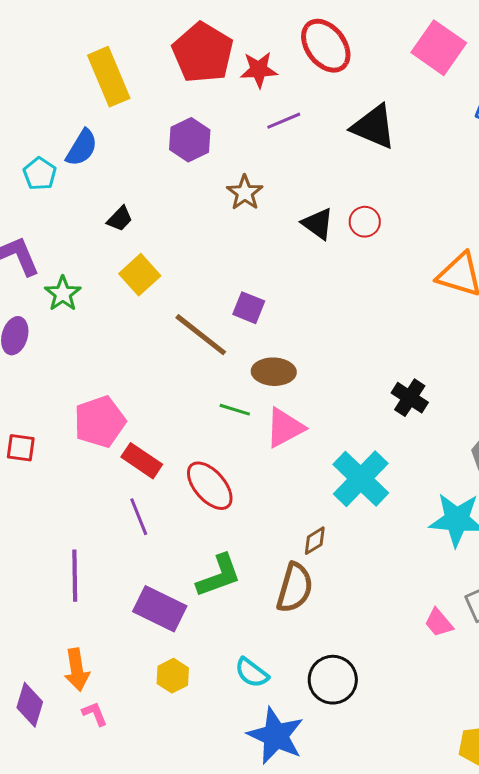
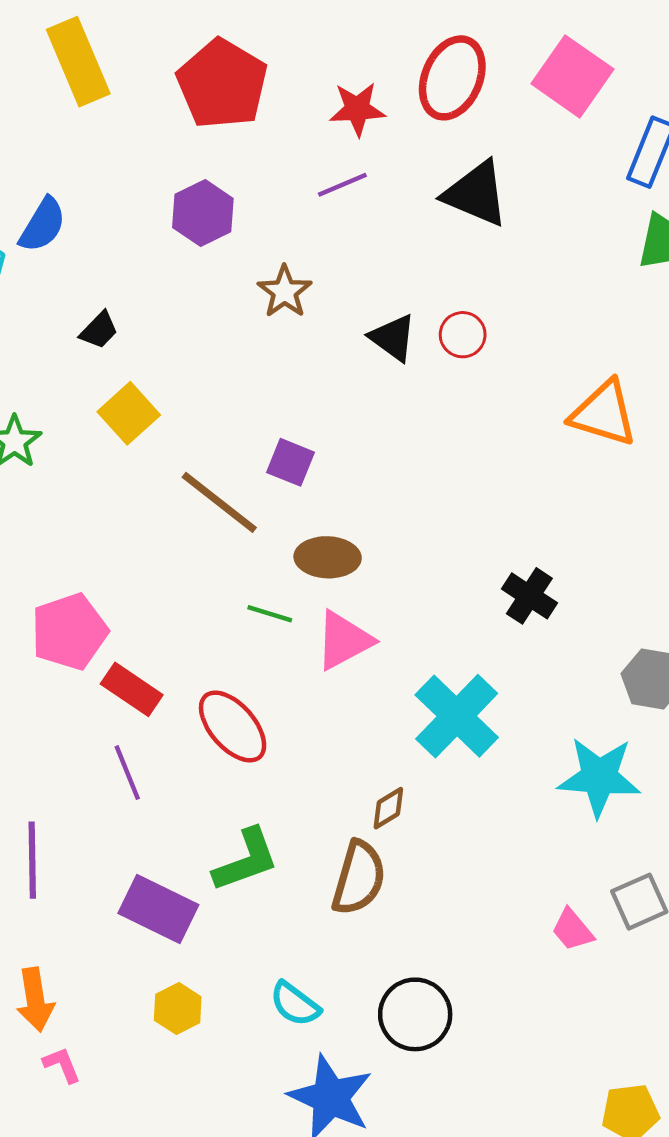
red ellipse: (326, 46) -> (452, 78), moved, turned 60
red star: (259, 70) -> (357, 109), moved
yellow rectangle: (109, 77) -> (78, 62), moved

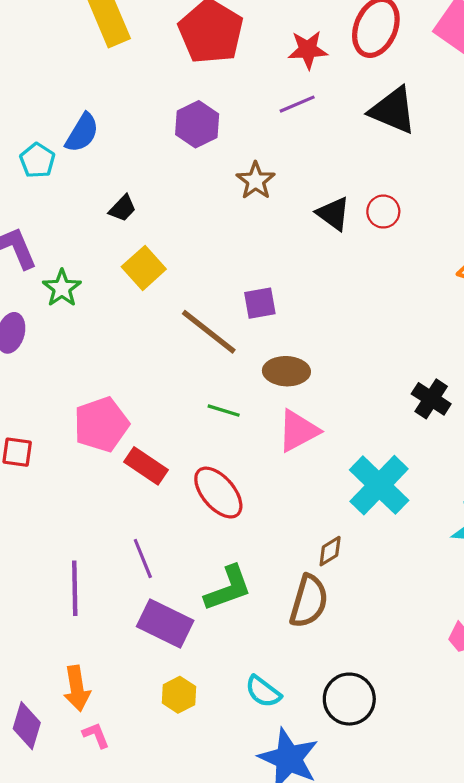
purple square: (290, 462) -> (260, 303), turned -32
green line: (270, 614) -> (224, 411), moved
purple line: (127, 773) -> (143, 559), moved

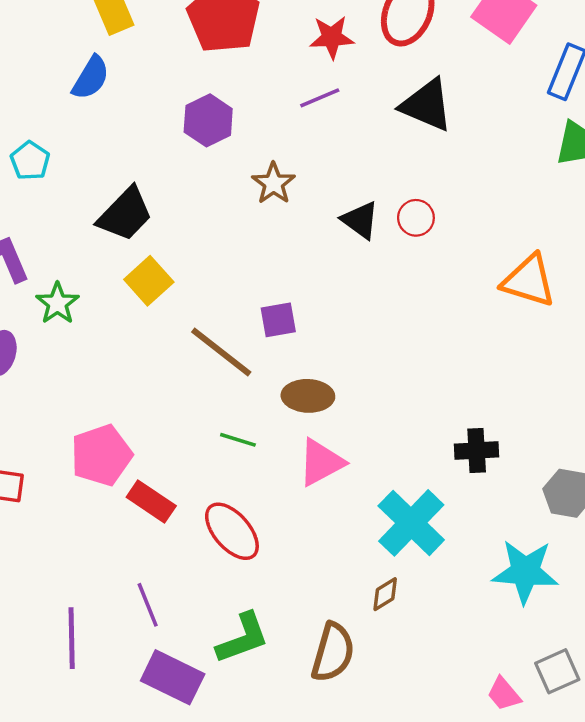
blue semicircle: (82, 133) -> (91, 78), moved
black trapezoid: (123, 208) -> (125, 214), size x1.8
black cross: (431, 399) -> (477, 451), moved, turned -36
brown diamond: (330, 551) -> (385, 594), moved

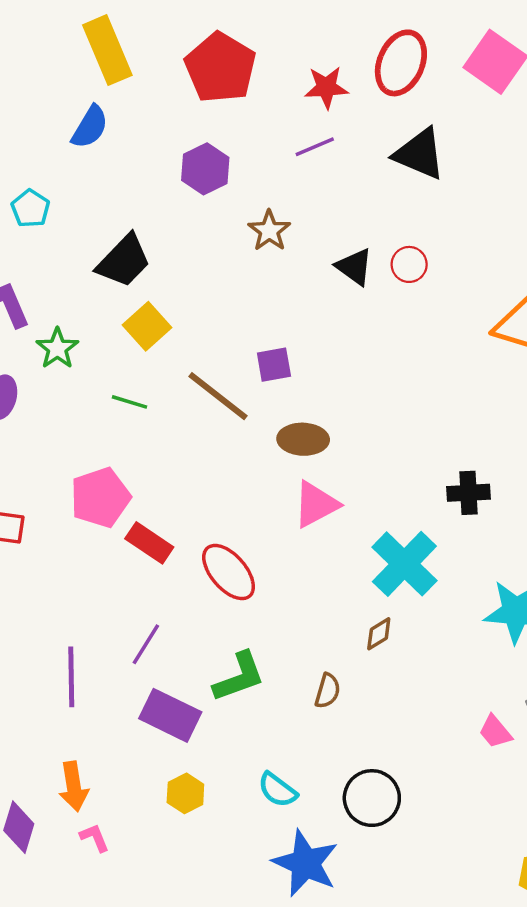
green line: (238, 440) -> (130, 402), moved
purple line: (148, 605) -> (146, 644), turned 54
brown semicircle: (333, 652) -> (328, 691), size x0.6

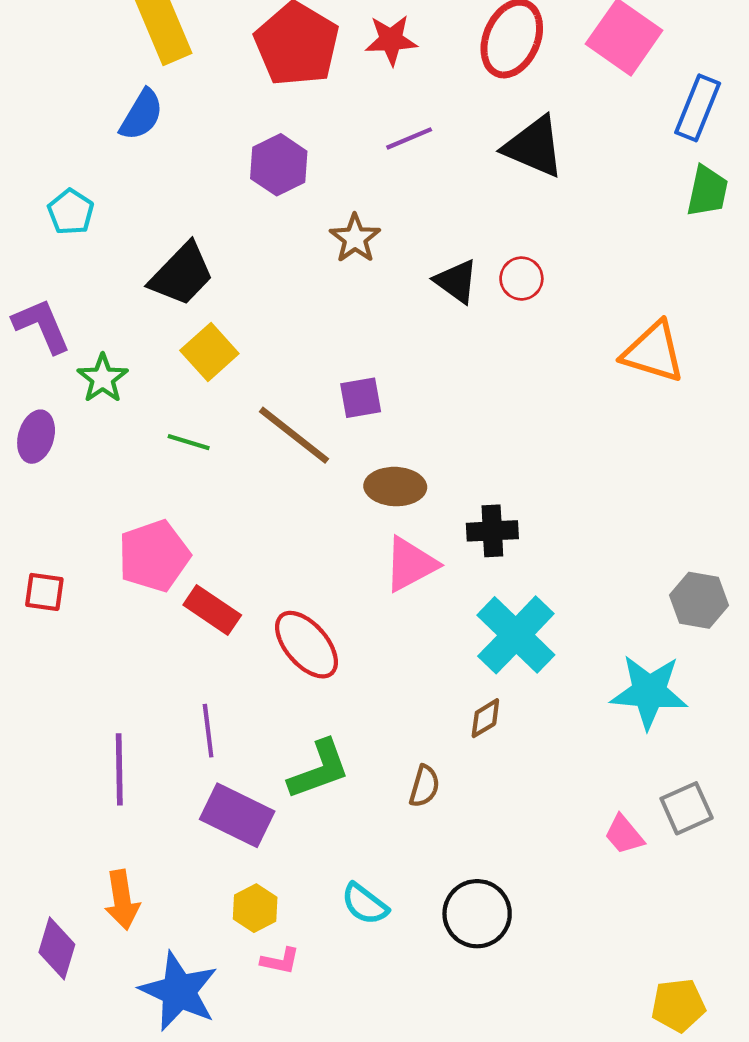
red star: (326, 87) -> (391, 40), moved
black cross: (469, 493) -> (492, 531), moved
purple line: (146, 644) -> (208, 731), turned -39
pink L-shape: (95, 838) -> (280, 961), moved, turned 124
blue star: (305, 863) -> (179, 991), moved

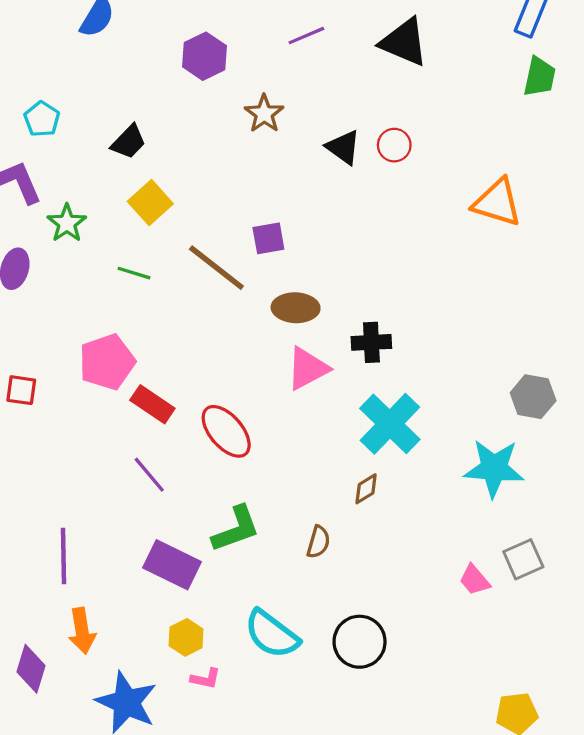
cyan pentagon: (71, 212) -> (42, 119), moved
black trapezoid: (182, 274) -> (129, 142), size x0.7
purple line: (208, 731) -> (149, 475), moved, turned -33
purple line: (119, 769) -> (64, 556), moved
cyan semicircle: (365, 904) -> (272, 634), size x1.5

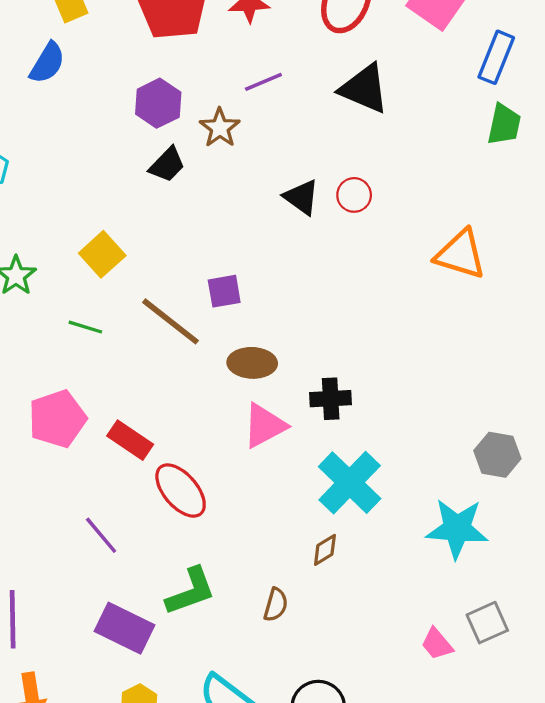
brown star: (264, 114) -> (220, 128), moved
black trapezoid: (129, 142) -> (167, 165), moved
red rectangle: (152, 404) -> (130, 440), moved

